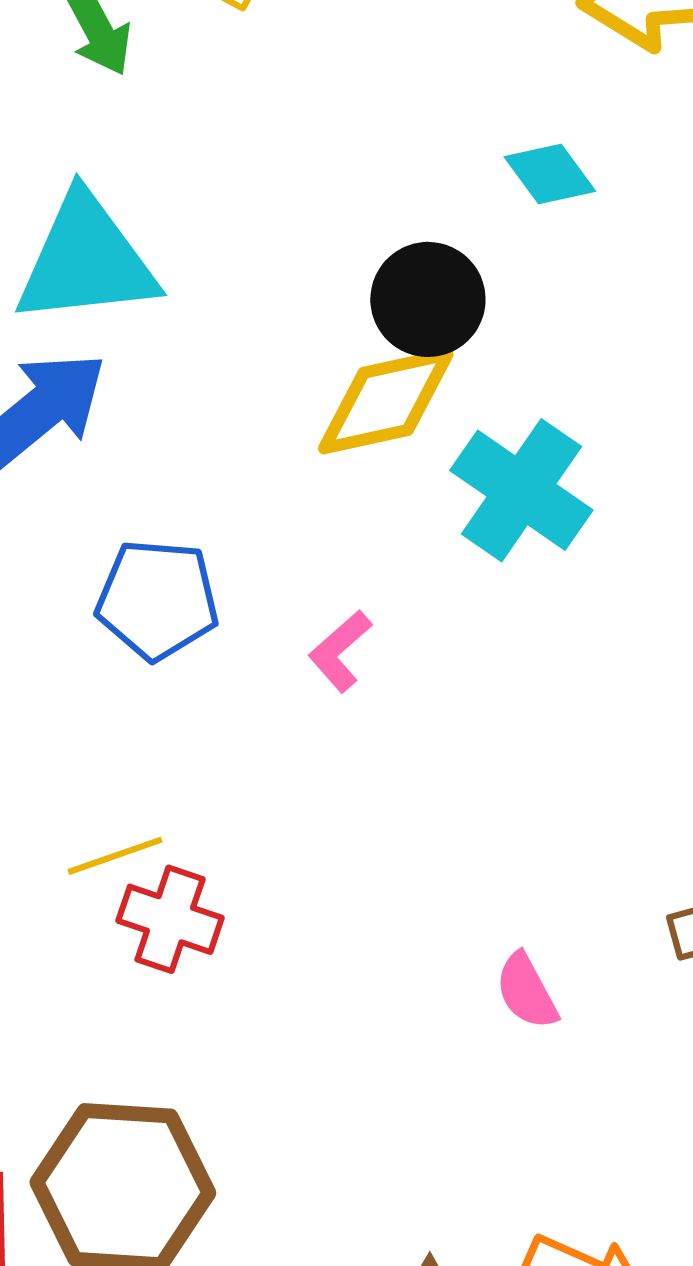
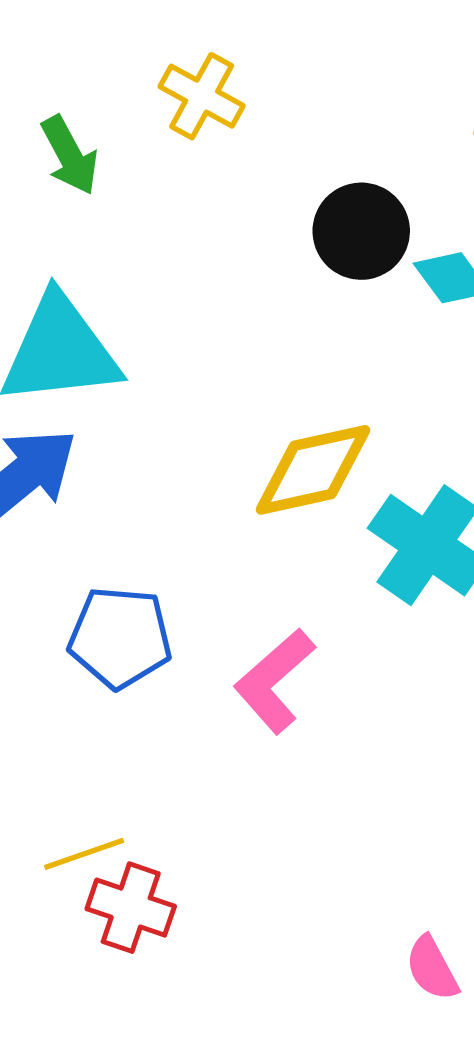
black circle: (428, 299) -> (361, 231), moved
pink L-shape: (340, 651) -> (274, 681), size x1.5

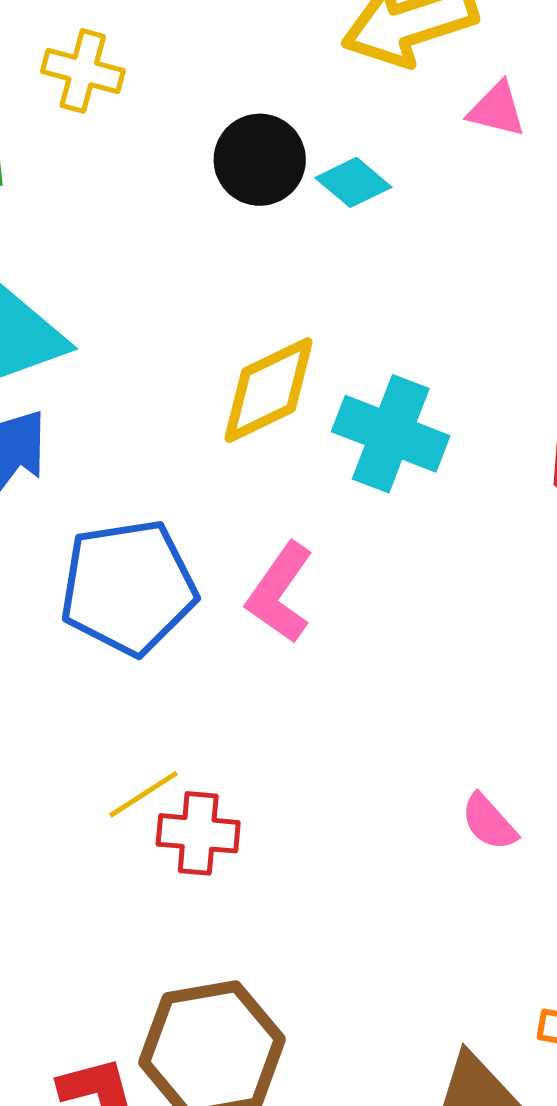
blue pentagon: (120, 637) -> (128, 587), size x1.4

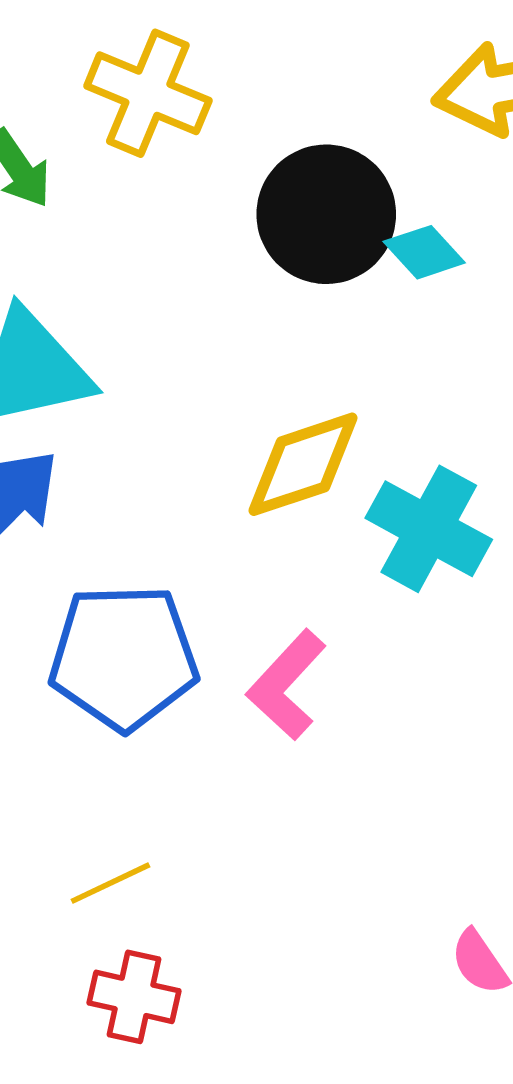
yellow cross: (83, 71) -> (148, 93), size x1.4
black circle: (260, 160) -> (326, 214), size x1.4
red cross: (198, 833) -> (134, 997), moved

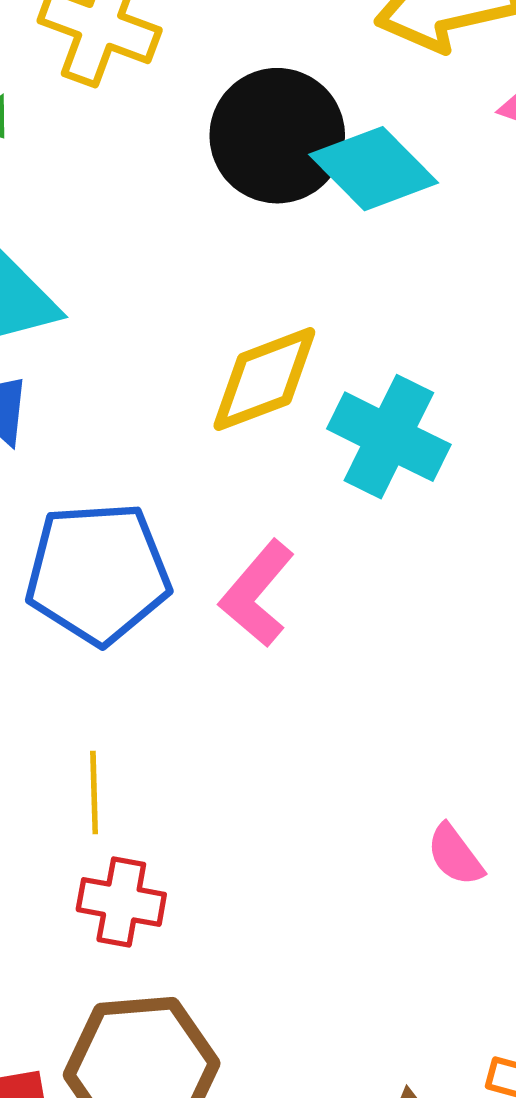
cyan diamond: (424, 252) -> (374, 169), size x1.6
yellow line: (111, 883) -> (94, 793), turned -64

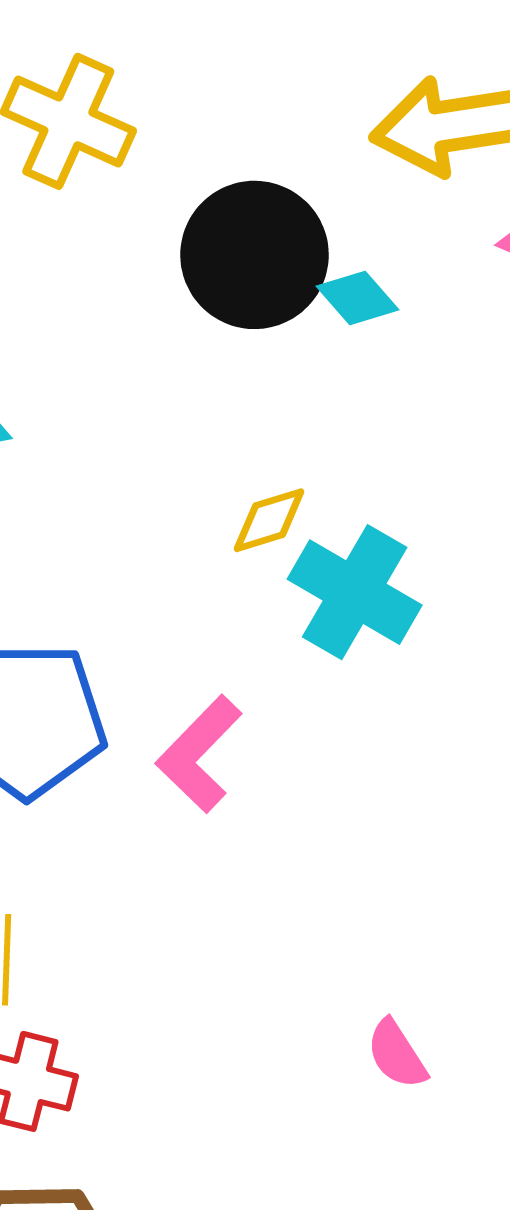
cyan diamond: (374, 169) -> (358, 298), size x0.6
yellow diamond: (264, 379) -> (269, 520), moved, size x0.6

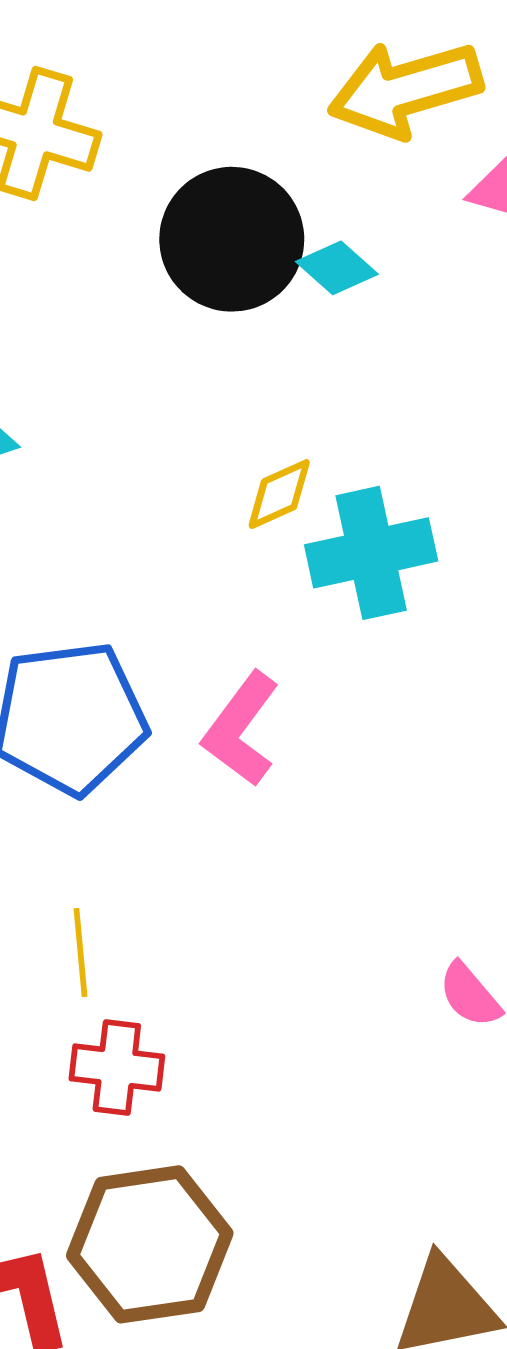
cyan cross: (355, 592) -> (371, 553), turned -35

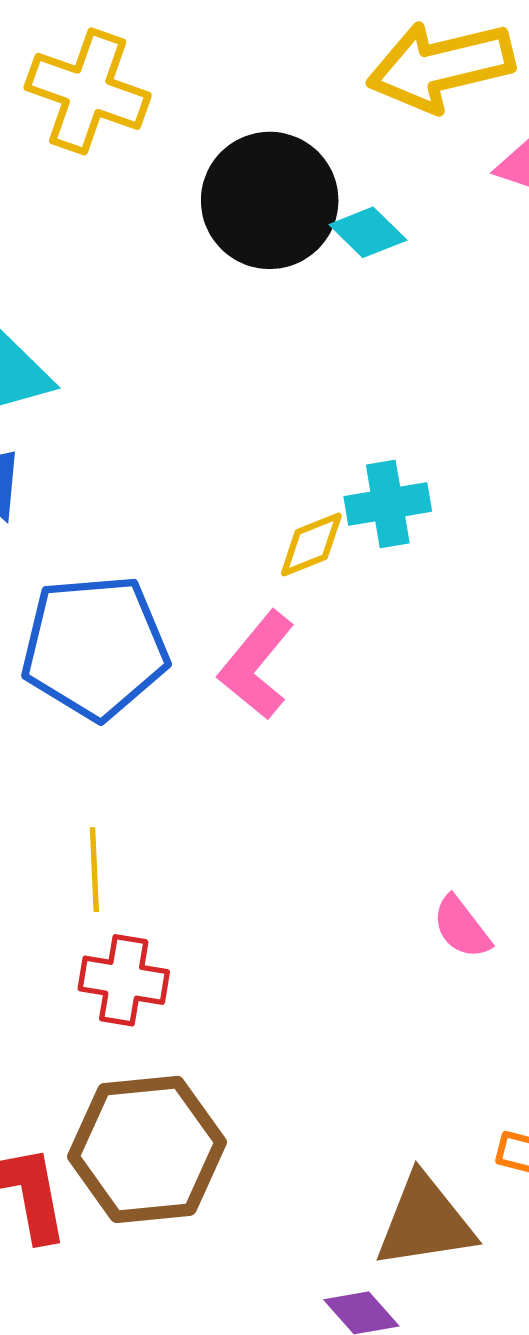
yellow diamond: (279, 494) -> (311, 545), moved
cyan cross: (371, 553) -> (388, 504), size x0.7

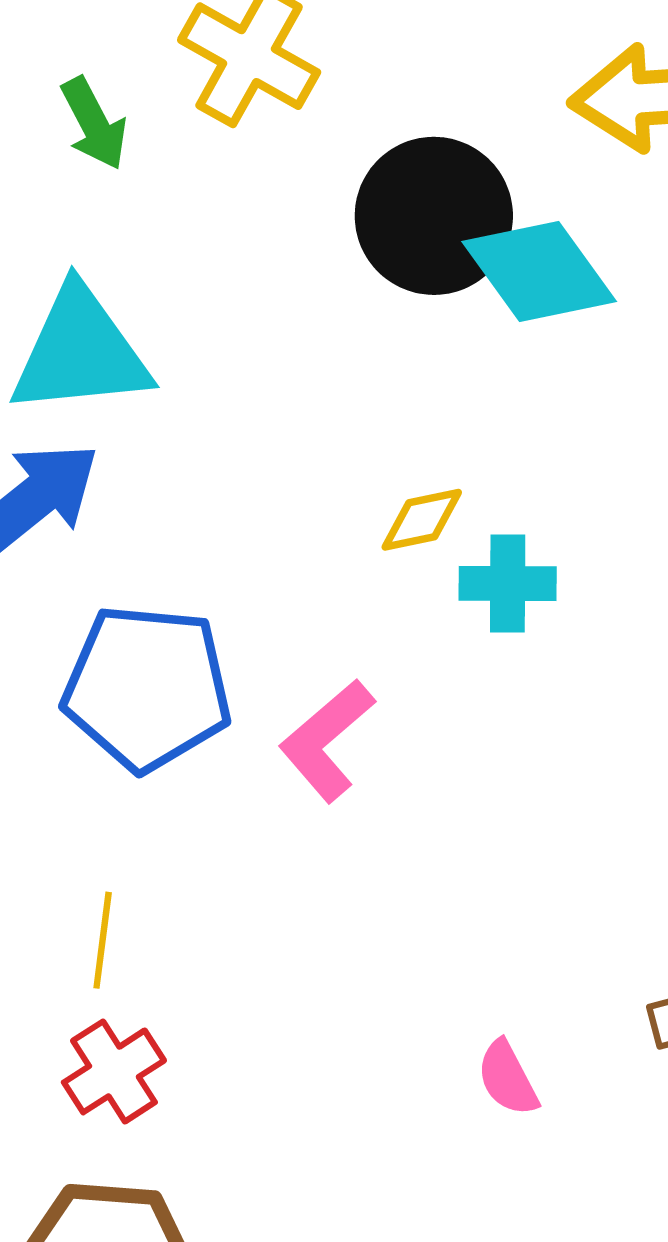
cyan diamond: (368, 232) -> (539, 271), size x1.8
yellow diamond: (311, 545) -> (422, 520), moved
red cross: (124, 980) -> (114, 1071), turned 38

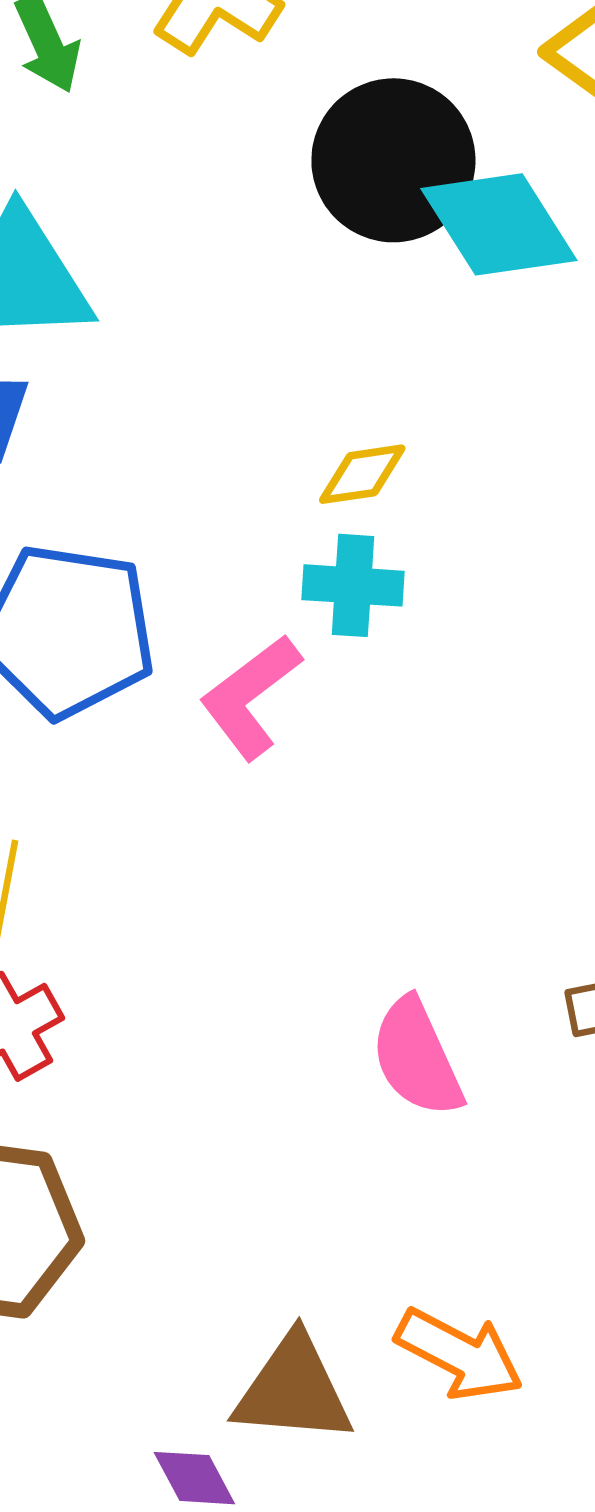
cyan cross: (508, 584) -> (353, 585), moved
pink semicircle: (508, 1078) -> (417, 1058), size x1.5

